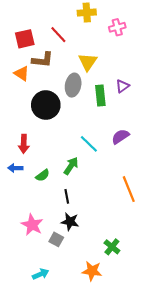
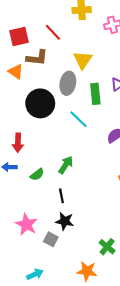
cyan line: (89, 144) -> (78, 119), moved

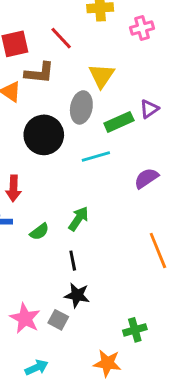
green rectangle: (95, 94) -> (119, 122), turned 72
cyan line: (78, 119) -> (96, 157), turned -60
pink star: (26, 224) -> (25, 318), moved
green cross: (107, 247) -> (135, 330), turned 35

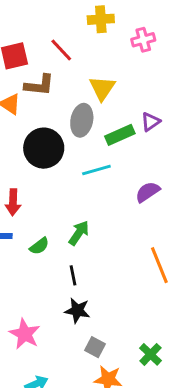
gray square: (58, 320) -> (95, 347), moved
green cross: (135, 330) -> (151, 354), moved, turned -30

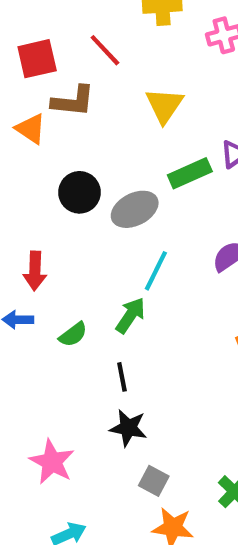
gray ellipse: (82, 120) -> (135, 209), moved, turned 52
black circle: (44, 148) -> (79, 192), size x0.7
cyan line: (96, 170) -> (156, 271), moved, turned -48

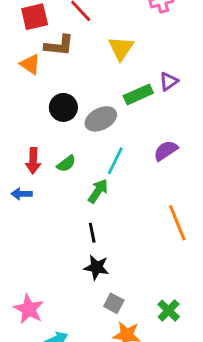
green semicircle: (73, 335) -> (66, 164), moved
pink star: (52, 462) -> (29, 309), moved

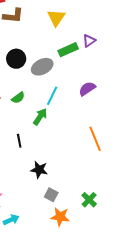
black line: (92, 233) -> (19, 141), moved

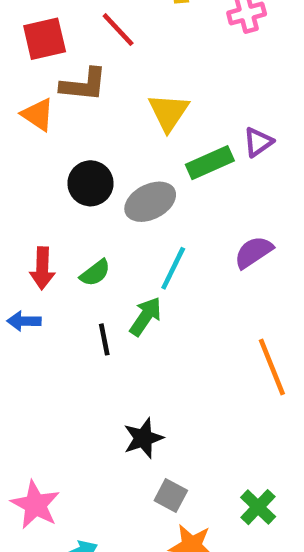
yellow triangle: (56, 18) -> (169, 112), moved
black line: (19, 141) -> (104, 339), moved
black star: (39, 170) -> (143, 438), turned -30

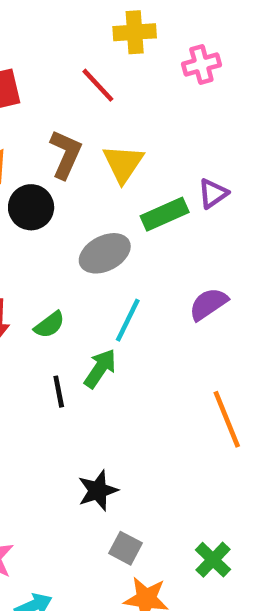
red line: (118, 30) -> (98, 85), moved
brown L-shape: (84, 85) -> (66, 154), moved, turned -72
black circle: (91, 183) -> (31, 207), moved

